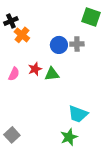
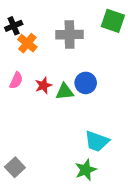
gray cross: (77, 44) -> (70, 35), moved, size x1.5
blue circle: (59, 45) -> (86, 83), moved
pink semicircle: (14, 74) -> (16, 80), moved

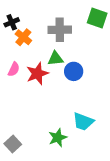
red star: (43, 85) -> (37, 74), size x1.5
green triangle: (65, 92) -> (55, 59), moved
green star: (86, 170) -> (58, 138), moved

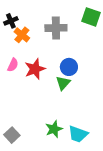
green triangle: (55, 59) -> (63, 83), moved, turned -42
cyan trapezoid: (83, 122) -> (78, 134), moved

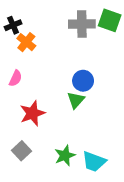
gray cross: (56, 28) -> (82, 24), moved
red star: (35, 69) -> (32, 113), moved
gray square: (12, 135) -> (22, 151), moved

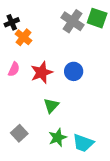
gray cross: (82, 24) -> (73, 21), turned 35
green triangle: (76, 100) -> (51, 106), moved
red star: (32, 113) -> (42, 72), moved

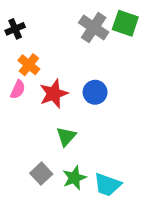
orange cross: (23, 37) -> (29, 65), moved
gray square: (19, 133) -> (41, 174), moved

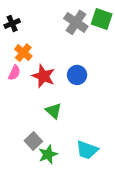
red star: (54, 94) -> (43, 76), turned -30
green triangle: (66, 136) -> (54, 111), turned -30
green star: (74, 178) -> (48, 154), moved

